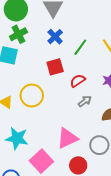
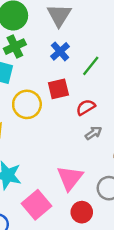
yellow circle: (32, 95) -> (27, 104), moved
pink triangle: (67, 138) -> (70, 178), turned -30

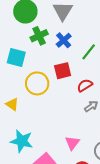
green cross: (15, 47) -> (39, 36), moved
pink triangle: (70, 178) -> (72, 143), size x0.7

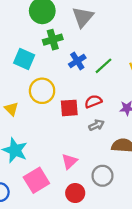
blue cross: (64, 40) -> (77, 61), moved
red square: (63, 71) -> (69, 108), moved

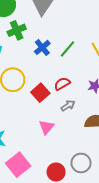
red square: (69, 108) -> (40, 93), turned -30
pink triangle: (69, 161) -> (46, 127), moved
gray circle: (102, 176) -> (81, 163), moved

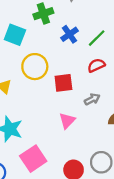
red semicircle: (62, 84) -> (96, 65), moved
red square: (40, 93) -> (63, 83), turned 30

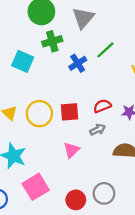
green line: (97, 38) -> (105, 50), moved
red semicircle: (96, 65) -> (102, 106), moved
yellow circle: (35, 67) -> (39, 114), moved

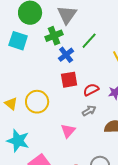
green cross: (52, 41) -> (54, 36), moved
cyan square: (23, 61) -> (18, 41), moved
red square: (69, 112) -> (69, 80), moved

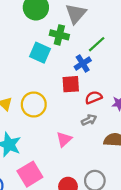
green cross: (54, 36) -> (59, 35), turned 30
cyan square: (18, 41) -> (40, 53), moved
blue cross: (66, 55) -> (83, 64), moved

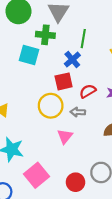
green line: (97, 44) -> (83, 39), turned -30
yellow circle: (34, 104) -> (51, 106), moved
gray arrow: (89, 120) -> (78, 112), moved, turned -144

